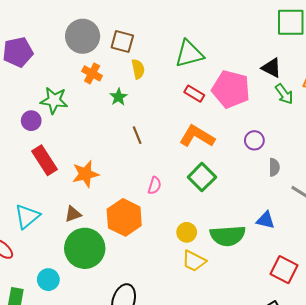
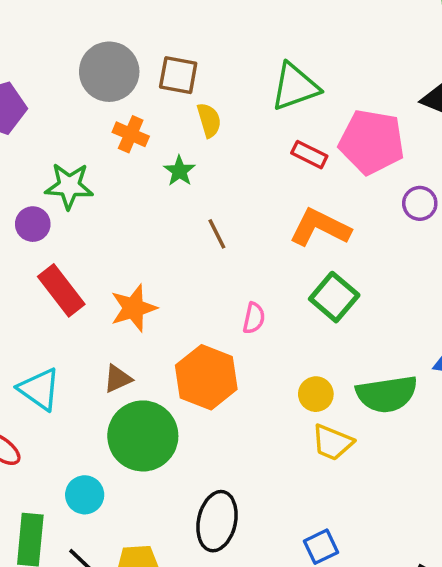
purple circle: (254, 140) -> (420, 203), moved
cyan triangle: (27, 216) -> (39, 389), turned -40

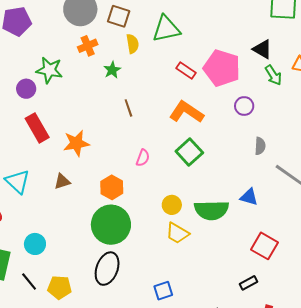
green triangle: (295, 87) -> (166, 29), moved
orange cross: (131, 134) -> (88, 46), turned 36
orange hexagon: (206, 377) -> (112, 187), size x0.7
green circle: (143, 436) -> (111, 225), moved

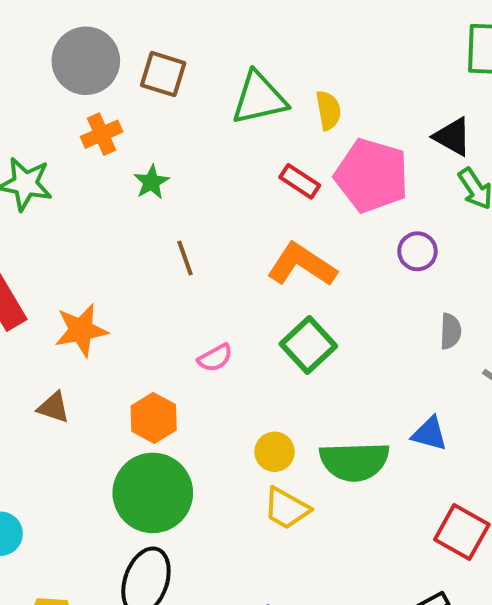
yellow semicircle: (133, 44) -> (328, 110), moved
pink semicircle: (143, 158) -> (215, 358), turned 42
brown triangle: (62, 181) -> (54, 407), turned 36

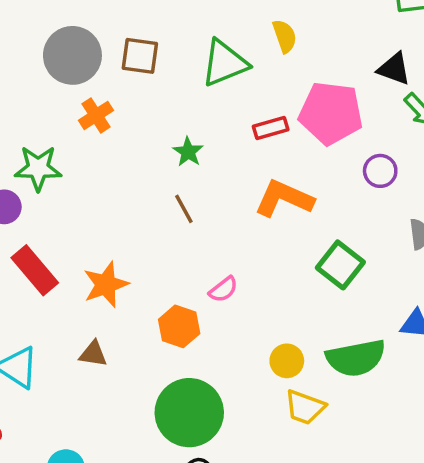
yellow semicircle: (328, 110) -> (285, 36), moved
red rectangle: (300, 181) -> (271, 128), turned -40
green star: (151, 182) -> (188, 152), moved
green square: (308, 345) -> (340, 265), moved
orange hexagon: (154, 418) -> (179, 326), moved

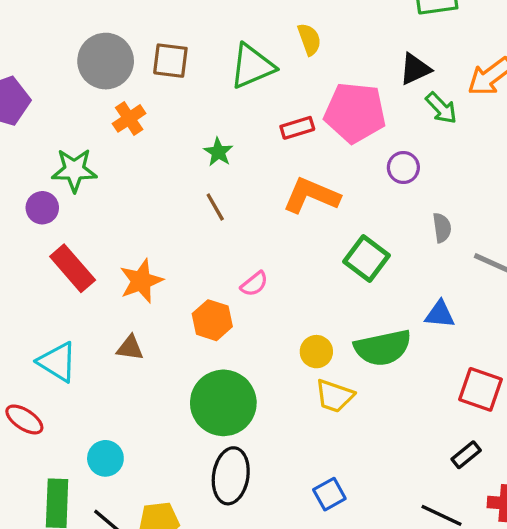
black triangle: (394, 69) -> (415, 69), turned -44

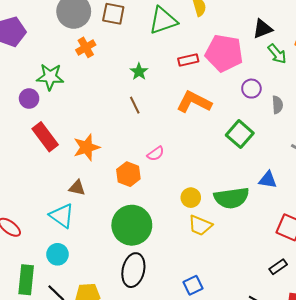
gray semicircle: (442, 228) -> (277, 105), moved
green square: (366, 259) -> (240, 134), moved
cyan triangle: (57, 362) -> (62, 216), moved

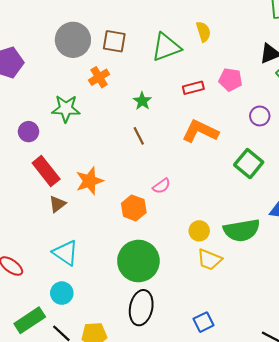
orange cross: (86, 47) -> (99, 77), moved
pink pentagon: (224, 53) -> (230, 80), size x0.6
green star: (50, 77) -> (66, 109), moved
brown triangle: (77, 188) -> (57, 204), moved, turned -48
green rectangle: (26, 280) -> (30, 320), turned 52

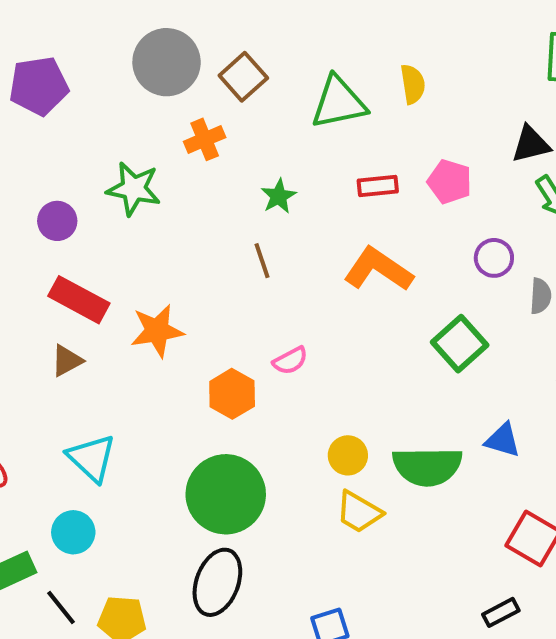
brown square: (114, 41) -> (243, 77), turned 30
red rectangle: (46, 171) -> (79, 300), turned -32
brown triangle: (57, 204) -> (67, 361), moved

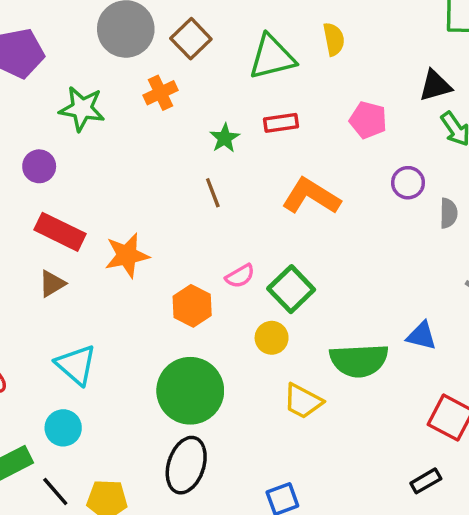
red rectangle: (378, 186) -> (281, 123), moved
green star: (134, 189) -> (82, 109), moved
green square: (460, 344) -> (291, 289), moved
yellow circle: (348, 455) -> (272, 338), moved

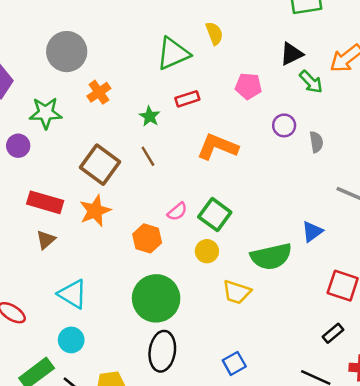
brown square: (191, 39) -> (100, 165), moved, size x1.4
purple circle: (39, 166) -> (18, 146), moved
blue triangle: (422, 336) -> (312, 232), turned -40

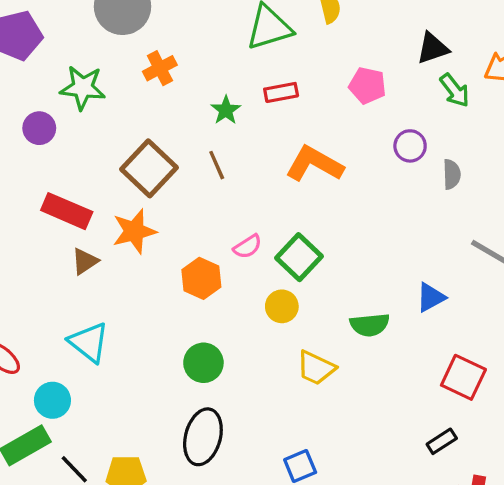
brown triangle: (46, 240) -> (85, 261), moved
green semicircle: (271, 257) -> (370, 325), size x0.7
green circle: (156, 298) -> (203, 363), size x0.6
cyan circle: (71, 340) -> (52, 400), moved

